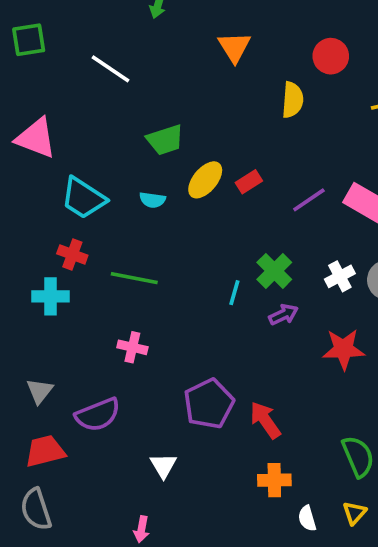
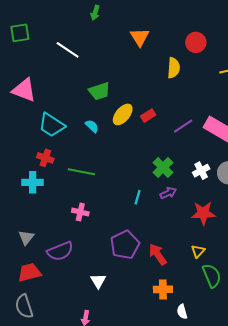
cyan semicircle: (152, 200) -> (92, 126), turned -144
cyan line: (234, 293) -> (138, 197), moved
yellow triangle: (354, 513) -> (198, 251), moved

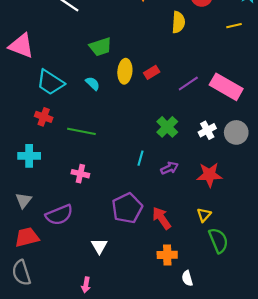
yellow ellipse: (123, 114) -> (125, 71), turned -35
cyan cross: (33, 182) -> (29, 156), moved
purple arrow: (168, 193) -> (169, 168), moved

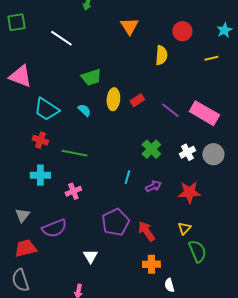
purple line: (188, 83) -> (170, 110), turned 72
cyan cross: (29, 156) -> (40, 175), moved
pink cross: (80, 174) -> (73, 191), turned -35

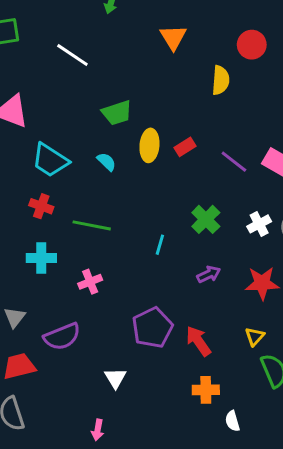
cyan line: (127, 177) -> (160, 245), moved

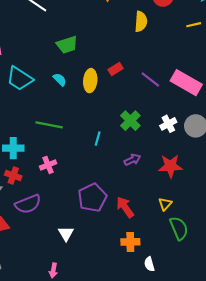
yellow ellipse: (149, 145) -> (90, 81), moved
red cross: (41, 206) -> (13, 176), moved

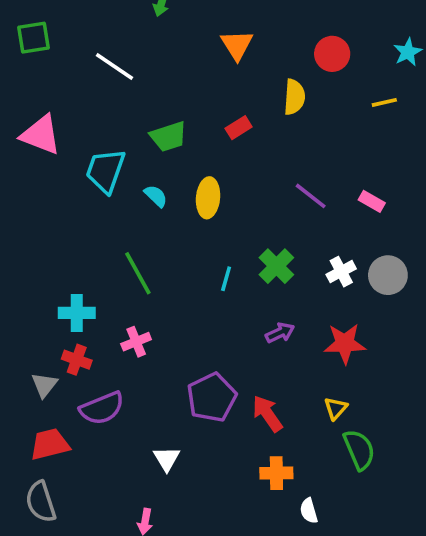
red rectangle: (116, 69) -> (239, 128), moved
cyan trapezoid: (20, 78) -> (105, 171), moved, turned 76
pink rectangle: (186, 83) -> (372, 201), size x0.5
green line: (49, 125) -> (138, 273), turned 50
cyan line: (98, 139) -> (226, 279), moved

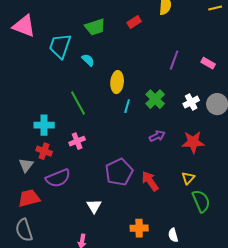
purple line: (311, 196) -> (174, 60), turned 72
yellow ellipse: (208, 198) -> (117, 82), moved
orange cross: (276, 473) -> (139, 228), moved

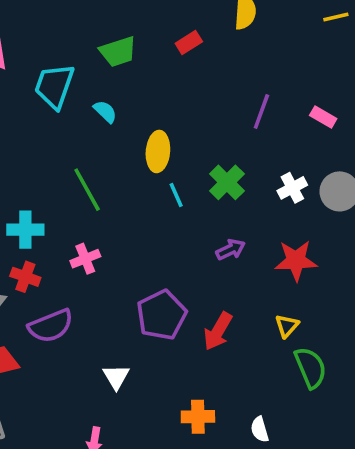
cyan line: (127, 106) -> (176, 195), turned -40
red arrow: (150, 181) -> (218, 331), turned -115

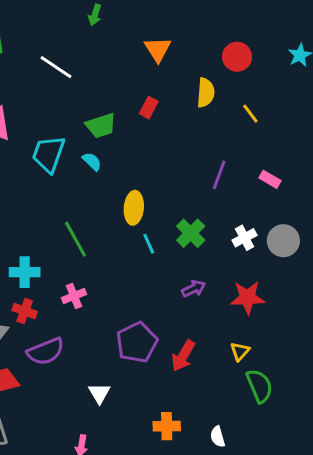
yellow line: (336, 17) -> (250, 114), moved, turned 66
red rectangle: (189, 43) -> (149, 108), moved, turned -30
cyan semicircle: (105, 112) -> (92, 161), moved

